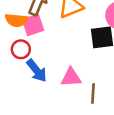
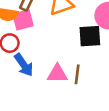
brown line: (93, 93) -> (77, 74), moved

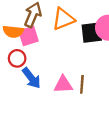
black square: (90, 36) -> (92, 33), moved

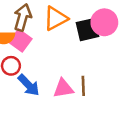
pink square: (28, 36) -> (20, 41), turned -30

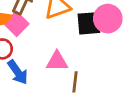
pink triangle: (63, 88) -> (57, 61), moved

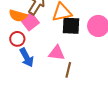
black square: (89, 23) -> (71, 26), moved

